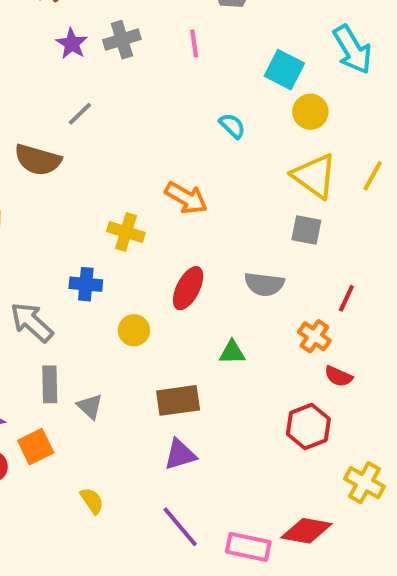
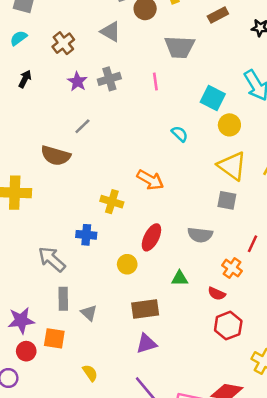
yellow circle: (134, 330) -> (127, 264), moved
red semicircle: (338, 376) -> (217, 294), moved
orange square: (36, 447) -> (54, 338), turned 35

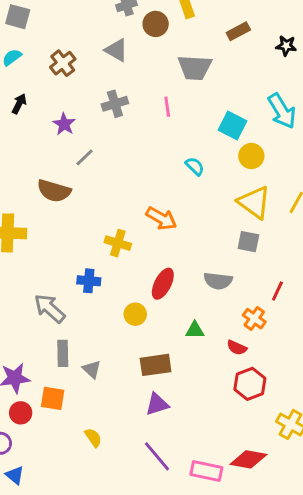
purple star: (77, 81) -> (64, 124), moved

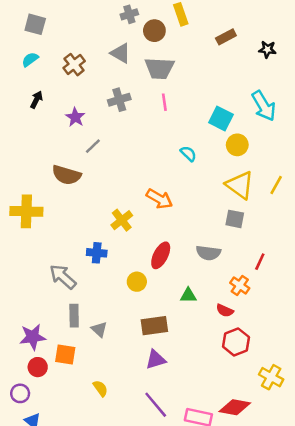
gray trapezoid: (195, 67) -> (159, 68), moved
yellow cross: (118, 243) -> (122, 220), turned 35

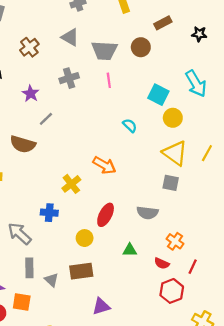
brown circle: (154, 31) -> (141, 47), moved
red line: (260, 262) -> (193, 267), moved
brown rectangle: (154, 326) -> (81, 271), moved

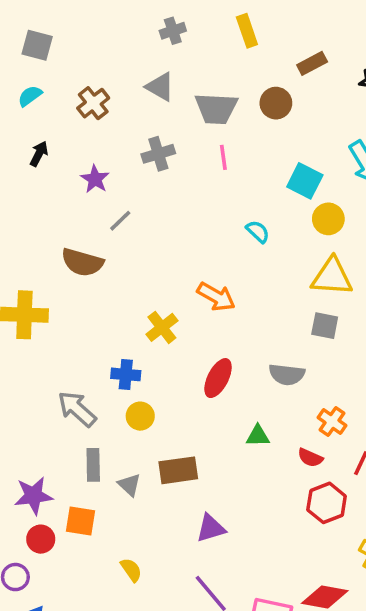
yellow triangle: (175, 153) -> (332, 277), turned -32
yellow circle: (85, 238) -> (140, 416), moved

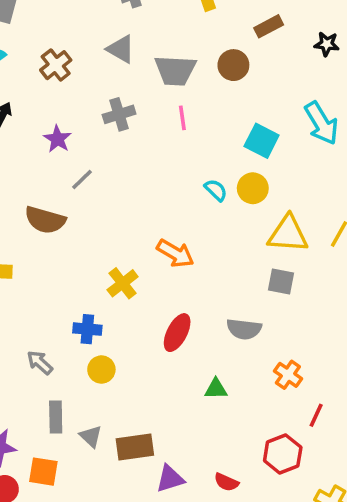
yellow circle: (328, 219) -> (253, 188), moved
gray arrow: (77, 409) -> (40, 362), size x0.7
red semicircle: (310, 458) -> (226, 482), moved
brown rectangle: (178, 470) -> (135, 447), moved

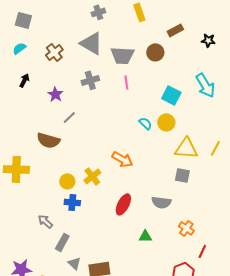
gray triangle: (121, 49) -> (91, 43), size x1.4
yellow circle: (101, 370) -> (67, 181), moved
gray rectangle: (56, 417) -> (62, 242), moved, turned 30

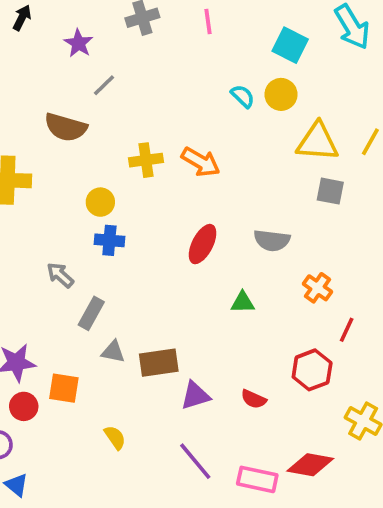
gray square: (182, 175) -> (330, 191), moved
yellow cross: (92, 176) -> (146, 160), moved, turned 30
gray triangle: (74, 263) -> (113, 352), turned -32

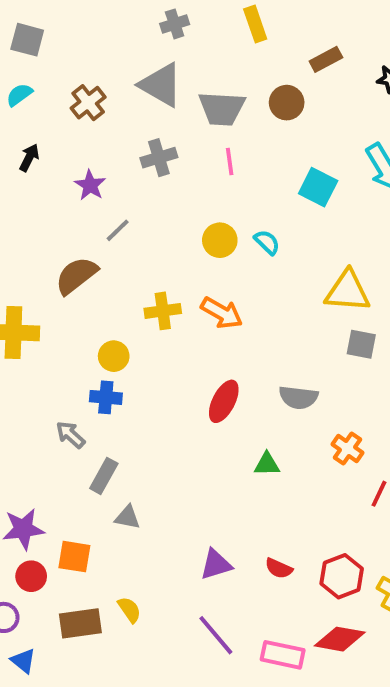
yellow circle: (281, 94) -> (220, 240), moved
brown semicircle: (66, 127) -> (76, 276), turned 126
blue cross: (109, 240) -> (106, 397), moved
brown rectangle: (159, 363) -> (80, 623), moved
red hexagon: (312, 370) -> (342, 576), moved

